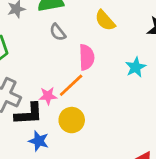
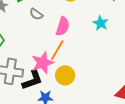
pink semicircle: (87, 57) -> (63, 26), turned 36
pink star: (48, 96) -> (43, 63), size x1.6

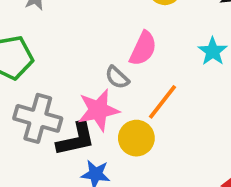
gray semicircle: (36, 14) -> (117, 77), moved
orange line: (57, 50) -> (163, 102), moved

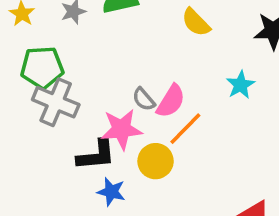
pink semicircle: (143, 48) -> (171, 101), moved
gray cross: (38, 118) -> (56, 102), moved

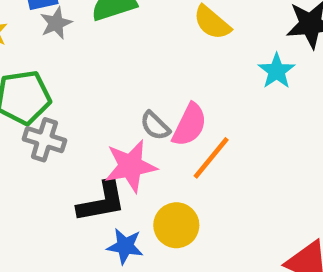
cyan star: (241, 85) -> (277, 71), moved
gray cross: (56, 102) -> (44, 140), size x0.7
yellow circle: (156, 161) -> (176, 225), moved

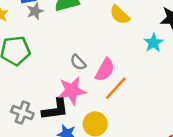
gray semicircle: (155, 126) -> (78, 62), moved
gray cross: (44, 140) -> (22, 113), moved

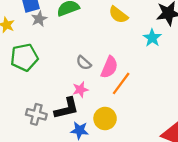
pink star: (72, 91) -> (80, 90), size x0.6

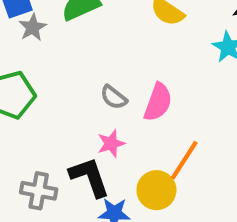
orange line: (121, 83) -> (184, 160), moved
black L-shape: (67, 108) -> (90, 177), turned -92

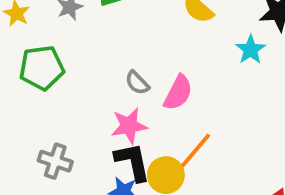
pink star: (111, 144) -> (129, 126), size x1.4
black L-shape: (90, 177) -> (133, 162), moved

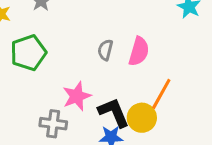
gray semicircle: (137, 83) -> (105, 50), turned 70
pink star: (129, 126) -> (77, 96), moved

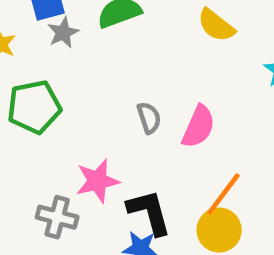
gray semicircle: (105, 50) -> (149, 118), turned 140
yellow circle: (142, 118) -> (219, 230), moved

